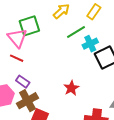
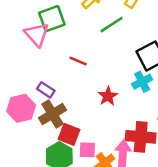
cyan cross: (90, 44) -> (142, 82), moved
red line: (17, 58) -> (78, 61), moved

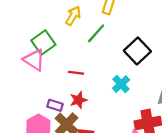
cyan cross: (142, 82) -> (121, 84), moved
red star: (108, 96) -> (78, 100), moved, turned 30

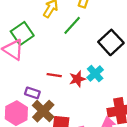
red line: (76, 73) -> (54, 75), moved
red star: (78, 100) -> (77, 79), moved

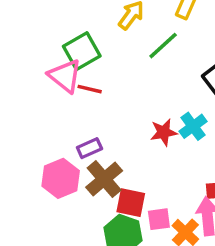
red line: (54, 75) -> (90, 89), moved
purple rectangle: (32, 93) -> (89, 148), turned -48

